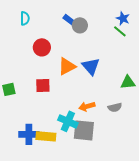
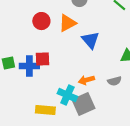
orange triangle: (67, 66) -> (67, 23), moved
gray square: (84, 130) -> (83, 104), turned -30
blue cross: (29, 134) -> (29, 66), moved

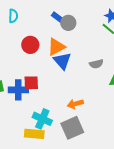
blue triangle: (90, 40) -> (62, 61), moved
gray semicircle: (114, 81) -> (96, 64), moved
cyan cross: (67, 95) -> (42, 119), moved

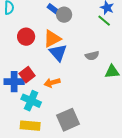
red square: (31, 83) -> (27, 75), turned -35
orange arrow: (75, 104) -> (52, 83), moved
cyan cross: (42, 119) -> (31, 101), moved

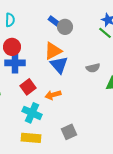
red circle: (26, 37) -> (12, 47), moved
blue cross: (14, 82) -> (15, 63), moved
gray square: (68, 120) -> (69, 132), size x0.7

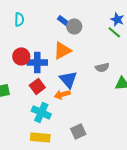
red circle: (12, 47) -> (21, 56), moved
blue cross: (15, 63) -> (37, 62), moved
blue triangle: (59, 65) -> (68, 79), moved

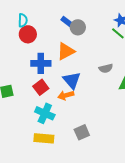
red circle: (21, 56) -> (28, 34), moved

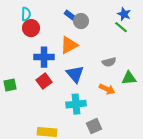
orange arrow: (66, 95) -> (107, 89), moved, turned -140
cyan cross: (45, 113) -> (76, 104), moved, turned -30
gray square: (82, 132) -> (94, 126), moved

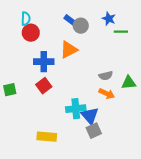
blue star: (124, 14) -> (109, 19), moved
green line: (121, 27) -> (121, 32), turned -40
gray semicircle: (109, 62) -> (106, 76), moved
blue triangle: (75, 74) -> (90, 116), moved

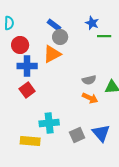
gray circle: (81, 26) -> (60, 37), moved
red circle: (31, 33) -> (20, 45), moved
cyan cross: (76, 109) -> (49, 123), moved
blue triangle: (90, 116) -> (101, 133), moved

